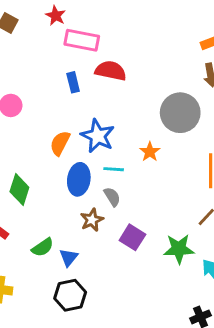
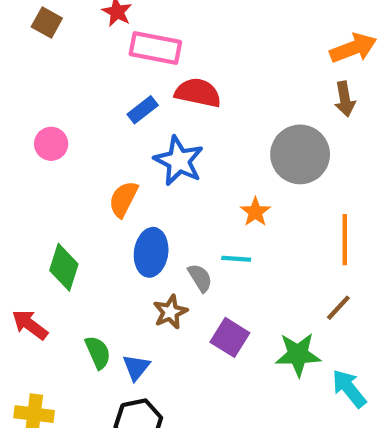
blue rectangle: (73, 82) -> (143, 110), turned 66
blue star: (98, 136) -> (179, 161), moved
cyan line: (114, 169) -> (236, 259), moved
green semicircle: (43, 247) -> (98, 352), turned -80

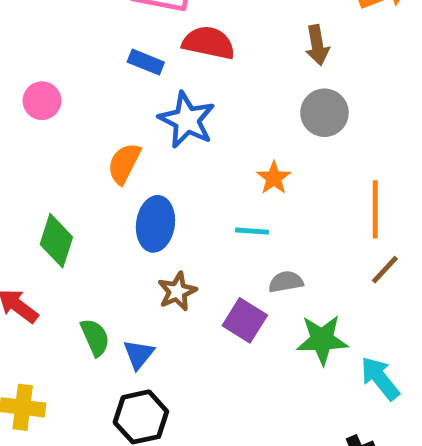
brown arrow: (345, 99) -> (317, 45), moved
blue rectangle: (143, 110) -> (146, 62), turned 60
gray circle: (300, 154) -> (324, 113), size x0.7
gray semicircle: (200, 278) -> (286, 282), moved, turned -68
brown line: (338, 308) -> (385, 270), moved

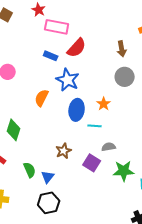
red semicircle: (209, 43) -> (77, 48), turned 120
blue ellipse: (155, 224) -> (77, 110), moved

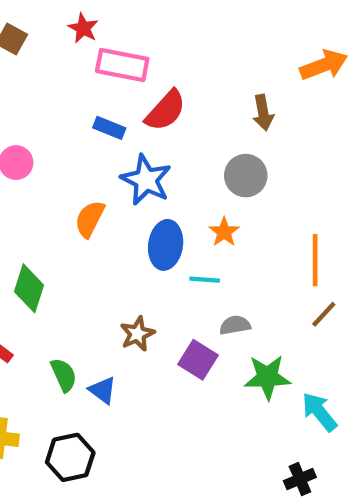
gray circle: (125, 77) -> (246, 176), moved
blue triangle: (48, 177) -> (103, 390), turned -32
black hexagon: (49, 203) -> (70, 457), moved

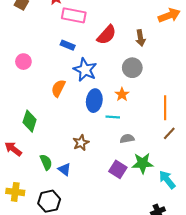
red semicircle: (166, 111) -> (107, 35), moved
purple square: (198, 360) -> (118, 169), moved

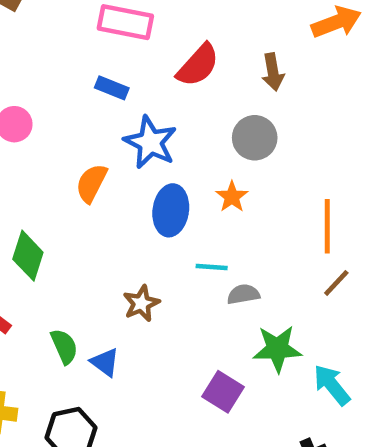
cyan line: (113, 117) -> (212, 267), moved
purple square: (118, 169) -> (223, 392), moved

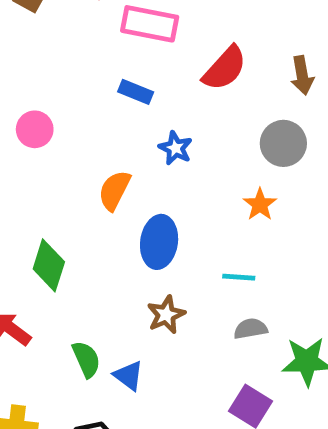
blue star: (150, 142) -> (175, 148), size x0.6
blue ellipse: (171, 210) -> (159, 242), moved
gray semicircle: (243, 294) -> (251, 329), moved

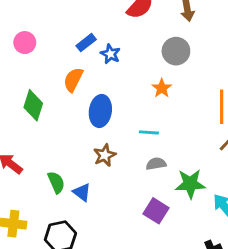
blue rectangle: (136, 92) -> (86, 43), moved, turned -60
green diamond: (49, 265) -> (33, 105), moved

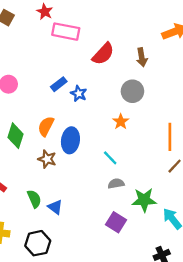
orange semicircle: (73, 80) -> (46, 126), moved
cyan line: (149, 132) -> (110, 158), turned 42
brown star: (105, 155) -> (47, 159), moved, turned -30

